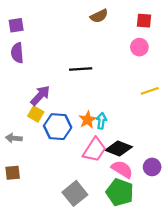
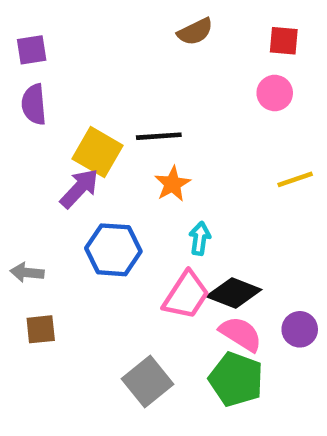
yellow square: (36, 114) -> (97, 152), moved, size x1.5
orange star: (88, 120) -> (172, 184), moved
brown square: (13, 173) -> (41, 329), moved

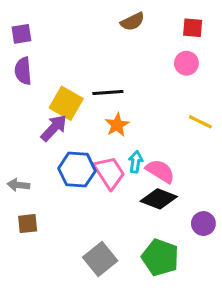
yellow line: (295, 179) -> (200, 122), turned 45
pink trapezoid: (186, 295) -> (109, 173), moved, turned -66
pink semicircle: (241, 334) -> (160, 171), moved

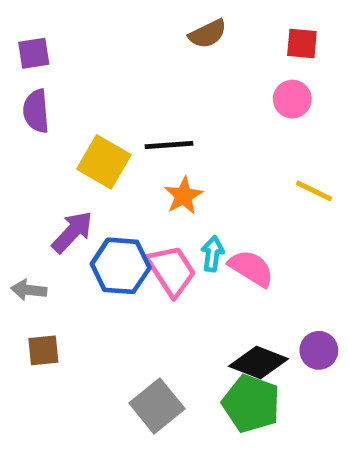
purple arrow: (54, 128) -> (72, 232), moved
black diamond: (159, 199) -> (258, 362), moved

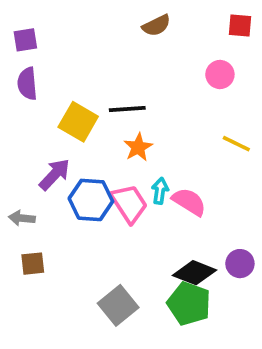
red square: (302, 43) -> (240, 25), moved

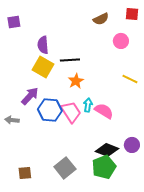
brown semicircle: (156, 25) -> (101, 19), moved
purple semicircle: (27, 84) -> (43, 45), moved
brown square: (33, 264) -> (25, 173), moved
green pentagon: (189, 304) -> (104, 167), turned 30

